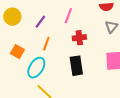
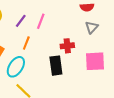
pink line: (68, 16) -> (41, 21), moved
red cross: (79, 38) -> (67, 46), moved

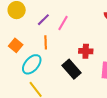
orange line: (26, 43) -> (46, 42), turned -32
black rectangle: (56, 66) -> (71, 69), turned -42

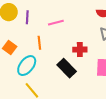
purple line: (43, 20) -> (27, 17), moved, turned -40
pink line: (63, 23) -> (56, 23), turned 49

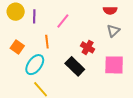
pink line: (56, 23) -> (63, 21), turned -35
red cross: (80, 50) -> (88, 47), turned 32

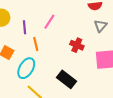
purple line: (34, 16) -> (24, 27), moved
black rectangle: (75, 66) -> (66, 79), moved

